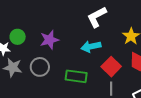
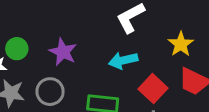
purple star: (49, 40) -> (63, 52), turned -30

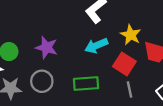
yellow star: (181, 44) -> (131, 35), moved

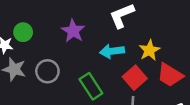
purple star: (46, 47) -> (73, 31), moved
green rectangle: (86, 84) -> (91, 86), turned 45

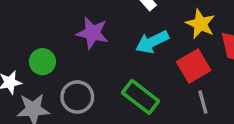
green circle: (23, 32) -> (42, 62), moved
red square: (135, 78) -> (194, 66), turned 30

